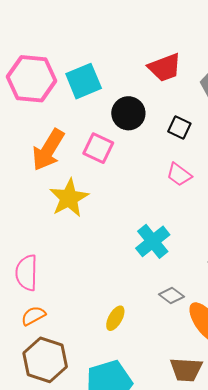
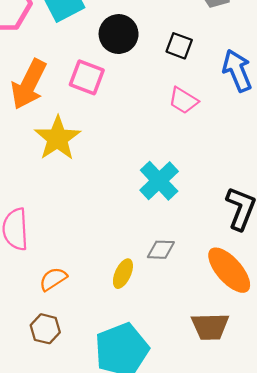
gray diamond: (171, 296) -> (161, 250), moved, turned -30
orange semicircle: (33, 316) -> (53, 279), moved
brown hexagon: (45, 360) -> (45, 329), size x0.6

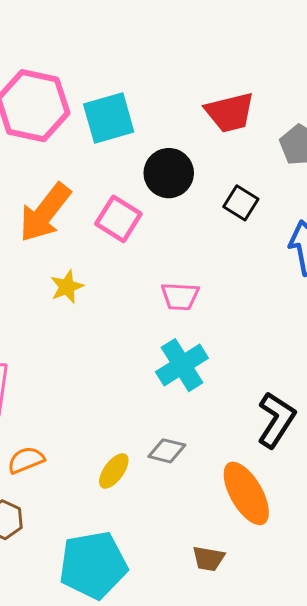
pink trapezoid: (183, 100) -> (180, 296), moved, turned -40
yellow star: (58, 138) -> (67, 287), size x0.6
brown trapezoid: (210, 327) -> (208, 559), size x0.7

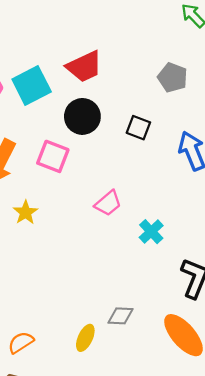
red trapezoid: (230, 112) -> (84, 67), moved
pink trapezoid: (180, 296) -> (108, 203), turned -32
cyan cross: (182, 365) -> (151, 232), moved, size x0.7

